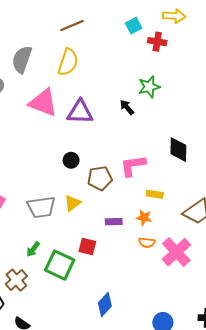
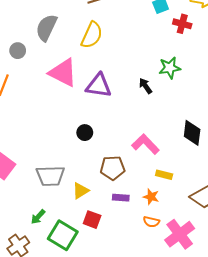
pink L-shape: (133, 166) -> (145, 144), turned 48
brown pentagon: (100, 178) -> (112, 168), moved
yellow triangle: (72, 203) -> (81, 191), moved

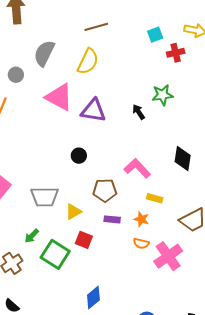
red cross: (182, 24) -> (176, 53), turned -30

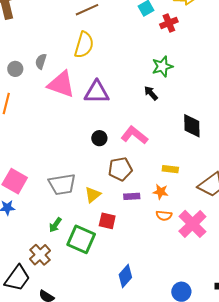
gray semicircle: (44, 53) -> (41, 61), moved, size x0.6
black arrow: (139, 112) -> (151, 93), moved
black circle: (79, 156) -> (99, 138), moved
pink L-shape: (137, 168) -> (134, 135), moved

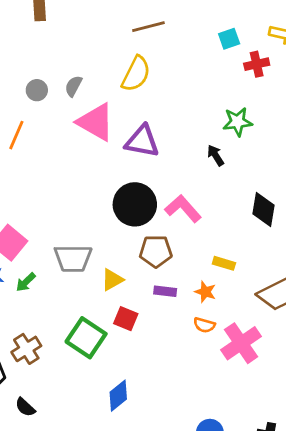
black circle: (99, 138) -> (135, 204), size x2.0
green arrow: (55, 225) -> (26, 282), moved
blue diamond: (125, 276) -> (118, 396), moved

